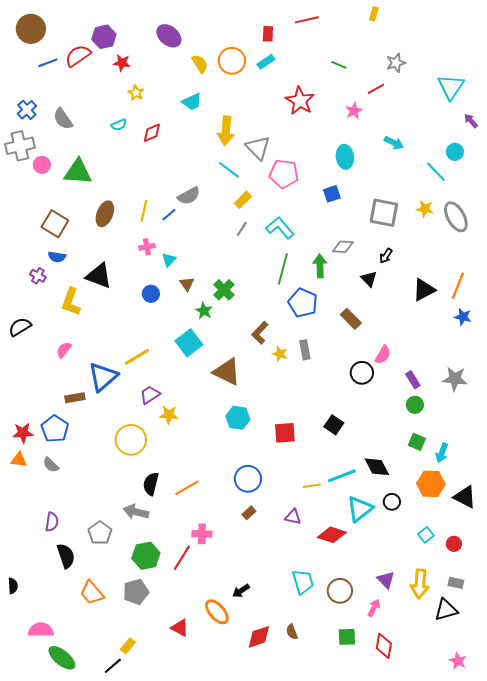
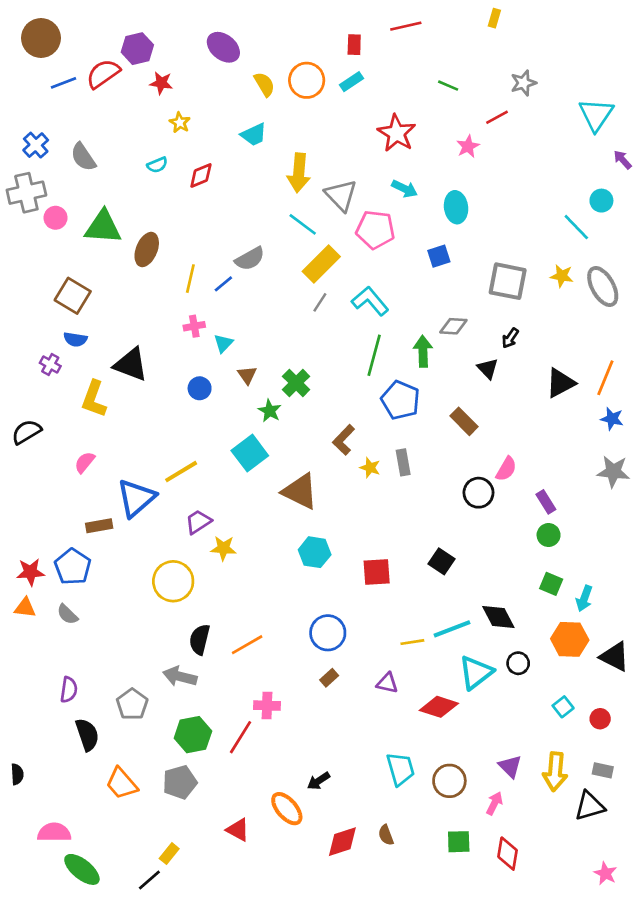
cyan arrow: (394, 143) -> (404, 189), moved
yellow rectangle: (243, 200) -> (321, 264), size x1.6
brown ellipse: (105, 214) -> (147, 249), moved
gray star: (455, 379) -> (613, 472), moved

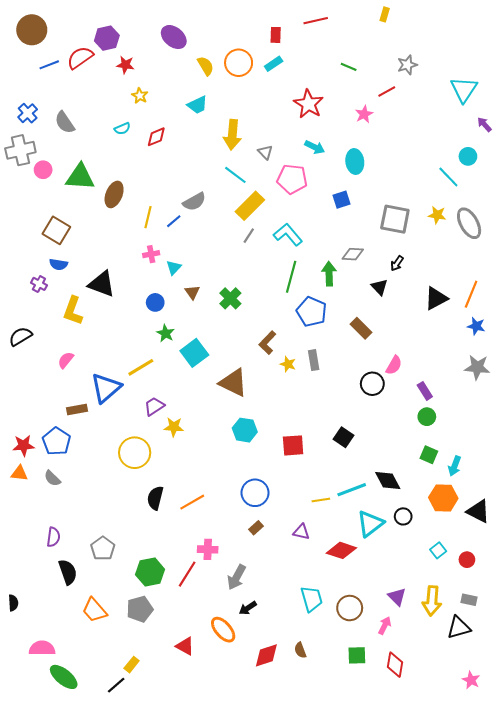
gray triangle: (341, 195) -> (265, 152), size x0.6
green star: (270, 411) -> (166, 333), moved
gray arrow: (180, 676) -> (236, 577), moved, turned -75

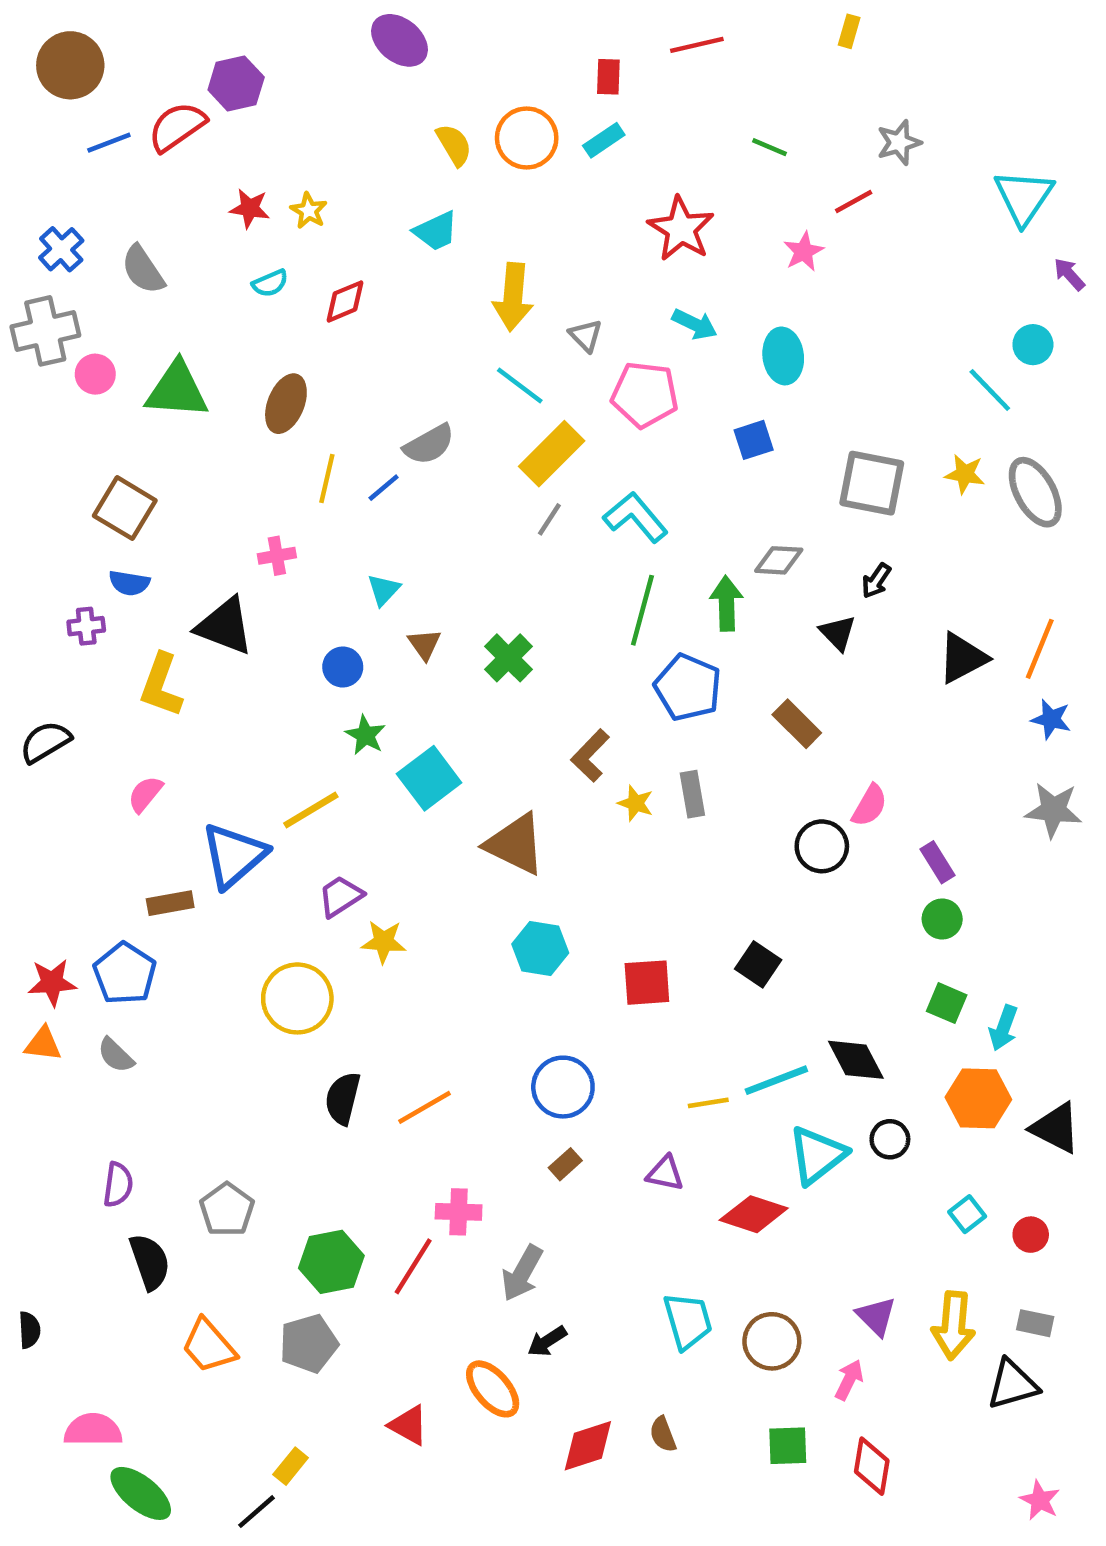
purple ellipse: (174, 37) -> (399, 40), moved
red star: (125, 65) -> (250, 208), moved
brown ellipse: (114, 194) -> (286, 404), moved
pink cross: (151, 254) -> (277, 556), moved
purple cross: (39, 284) -> (86, 626), turned -35

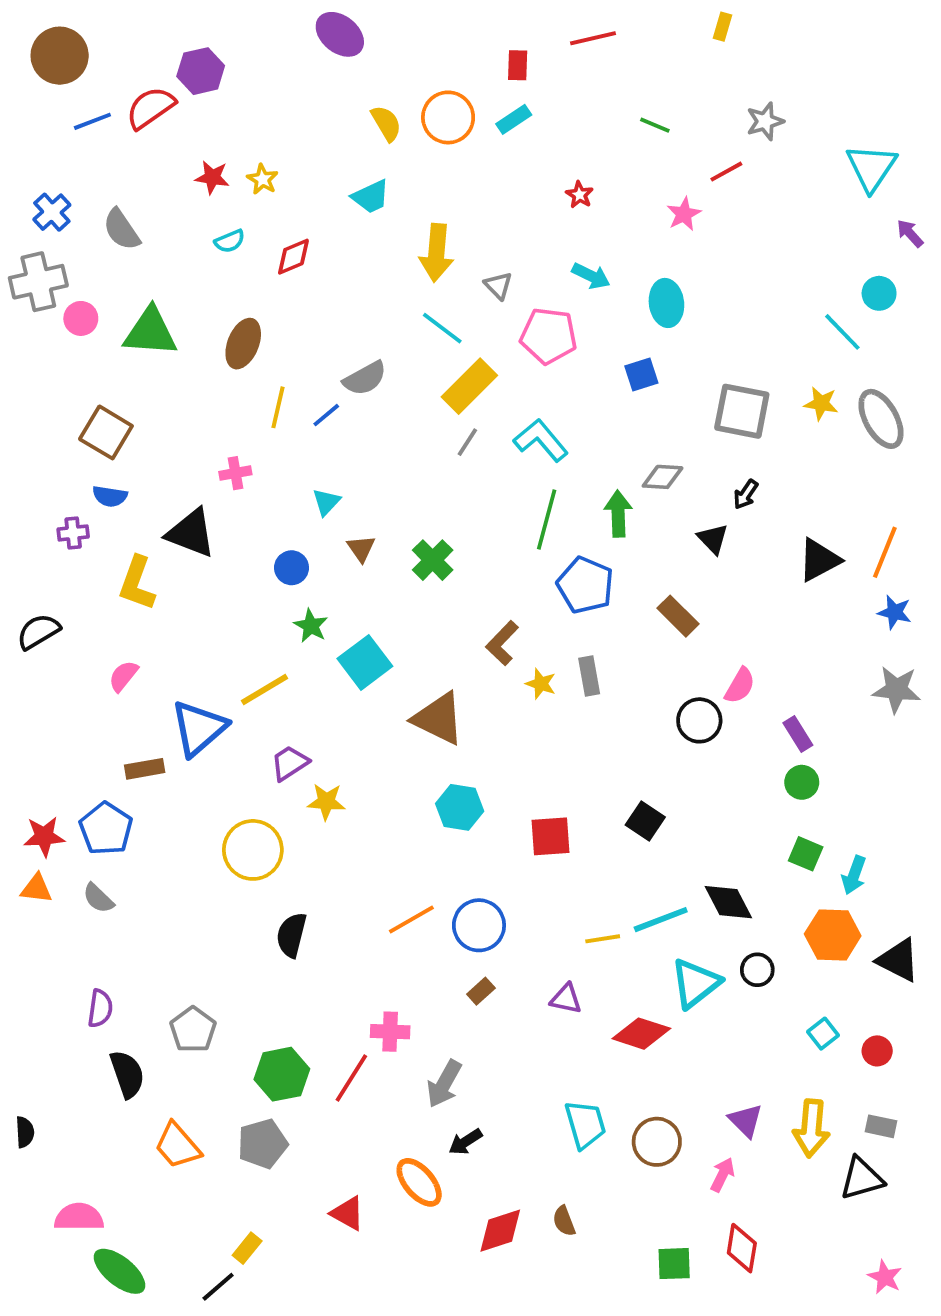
red star: (681, 229) -> (579, 195), size x0.5
orange line: (424, 1107) -> (411, 920), moved
green square: (788, 1446) -> (674, 1264), moved

